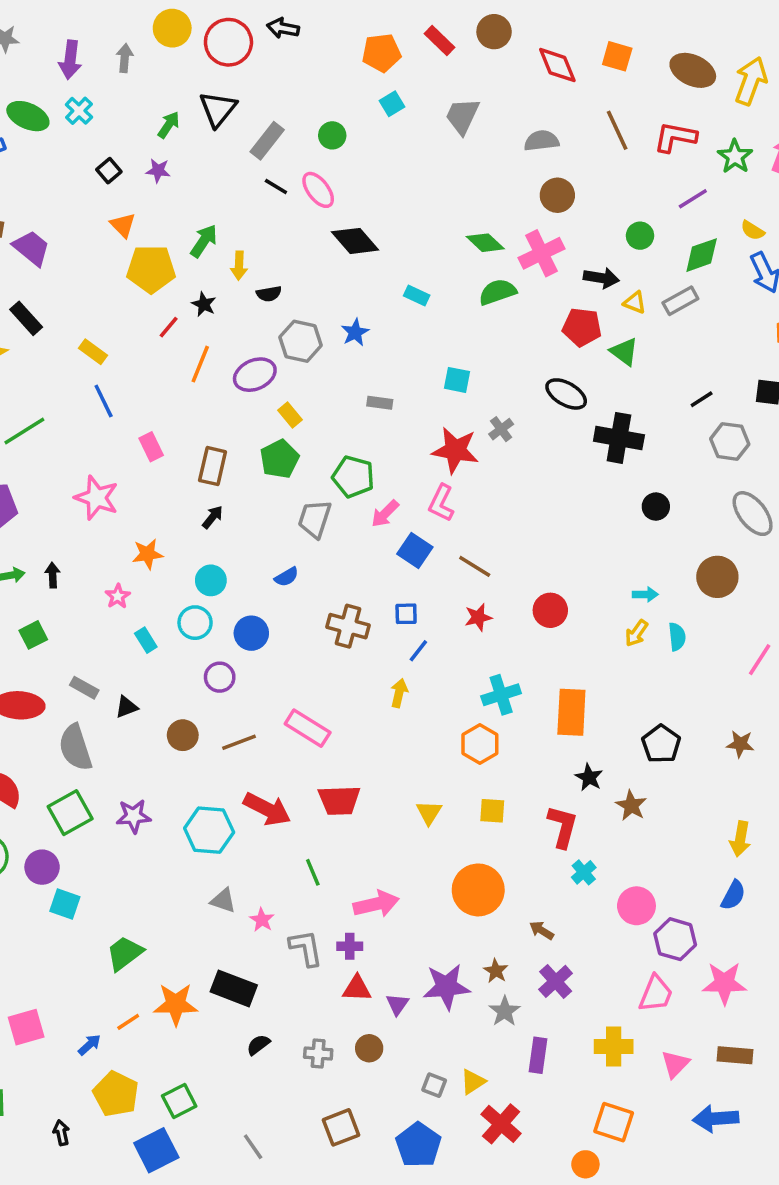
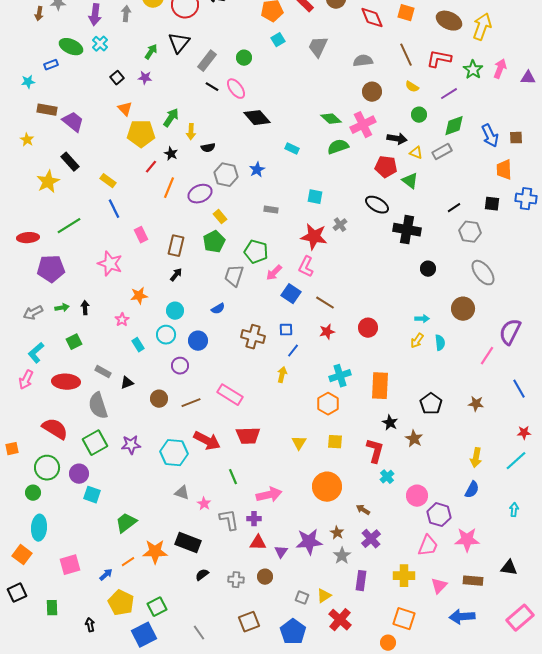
yellow semicircle: (753, 230) -> (412, 87), moved

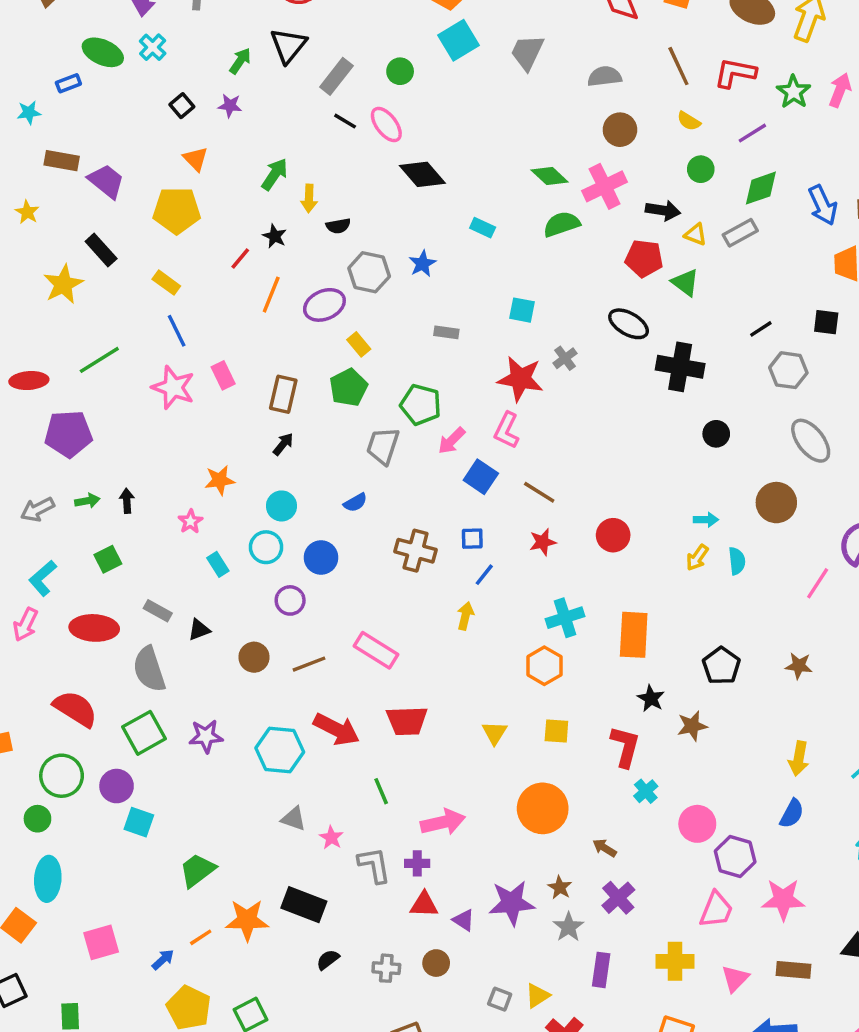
cyan square: (278, 40) -> (458, 40), size x1.6
yellow pentagon: (141, 134) -> (177, 210), moved
pink star: (110, 264) -> (173, 387), moved
brown star: (414, 439) -> (692, 726), turned 30
purple triangle: (281, 552) -> (464, 920), turned -32

